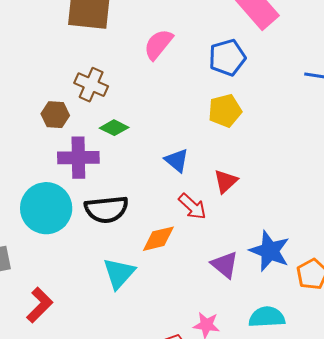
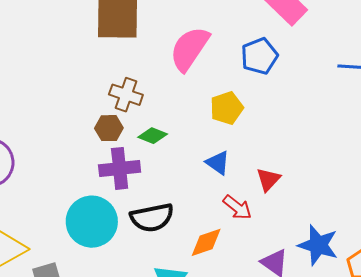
pink semicircle: (158, 44) -> (190, 49), size x1.4
yellow pentagon: (225, 111) -> (227, 108), moved
brown hexagon: (55, 115) -> (109, 128), moved

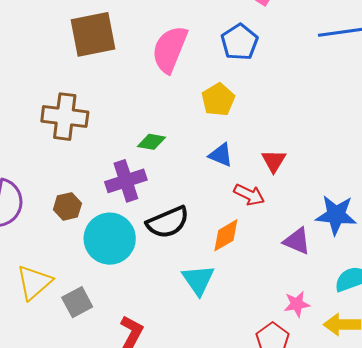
brown cross: (126, 95) -> (65, 117), moved, size x1.4
brown hexagon: (109, 128) -> (67, 206), moved

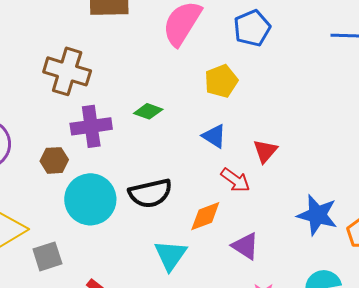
purple cross: (126, 181) -> (91, 126), moved
purple triangle: (297, 241) -> (245, 246), moved

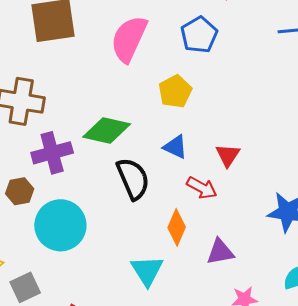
green diamond: (148, 111) -> (107, 131), size x1.6
black semicircle: (150, 193) -> (133, 179), moved, turned -93
orange diamond: (205, 216) -> (177, 227), turned -39
purple triangle: (245, 246) -> (220, 252), turned -36

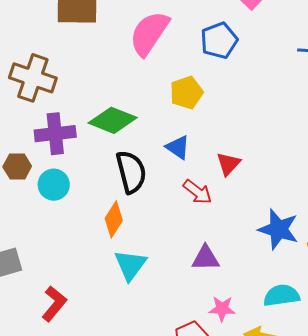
cyan circle: (60, 225) -> (54, 185), moved, size x0.6
orange diamond: (177, 227) -> (114, 219), moved

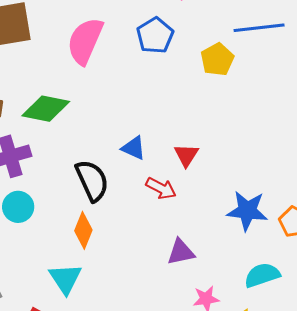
yellow pentagon: (186, 93) -> (217, 59), moved
green diamond: (113, 120) -> (46, 109), moved
cyan triangle: (130, 265) -> (65, 279), moved

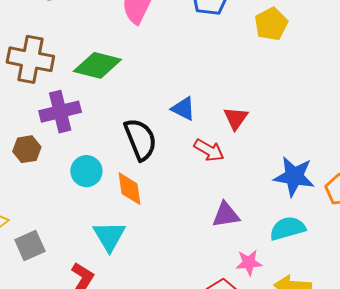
cyan circle: (18, 207) -> (86, 171), moved
orange diamond: (83, 230) -> (130, 189), turned -33
cyan semicircle: (262, 275) -> (288, 228), moved

